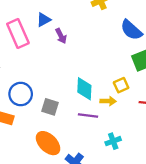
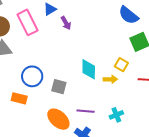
yellow square: (121, 85) -> (121, 65), turned -32
purple line: (88, 115) -> (86, 111), moved

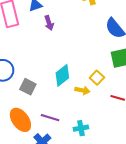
cyan diamond: (89, 69) -> (62, 75), turned 40

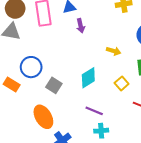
yellow arrow: (82, 90) -> (114, 51), moved
purple line: (50, 118) -> (94, 111), moved

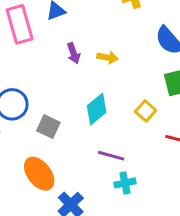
purple arrow: (81, 26) -> (74, 53), moved
yellow arrow: (114, 51) -> (108, 57), moved

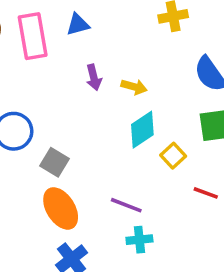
cyan diamond: (97, 109) -> (142, 130), moved
orange ellipse: (39, 174) -> (61, 208), moved

